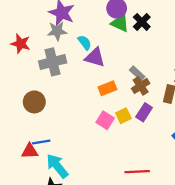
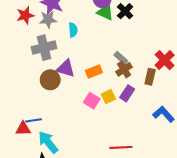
cyan semicircle: (85, 43) -> (73, 30), turned 32
red star: (21, 44) -> (25, 15), moved, turned -30
purple triangle: (95, 57) -> (66, 68), moved
brown circle: (34, 102) -> (50, 80), moved

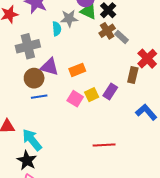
gray star: (48, 20) -> (69, 18), moved
gray rectangle: (121, 58) -> (122, 37), moved
brown cross: (124, 69) -> (107, 31), moved
blue line: (34, 120) -> (39, 97), moved

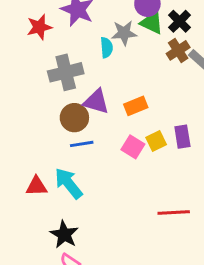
purple rectangle: (110, 92) -> (182, 137), turned -42
cyan arrow: (32, 140) -> (69, 183), moved

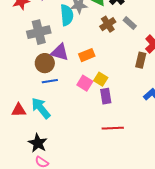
cyan semicircle: (107, 48) -> (67, 15), size x1.5
brown cross: (178, 50) -> (108, 24), moved
purple rectangle: (182, 137) -> (106, 96), moved
yellow square: (156, 141) -> (101, 79), turned -32

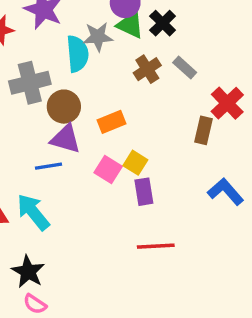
purple triangle: (60, 52) -> (66, 139), moved
brown circle: (45, 63) -> (64, 107), moved

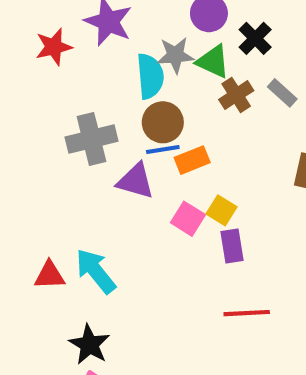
green triangle: (130, 25) -> (213, 61), moved
gray cross: (30, 83) -> (92, 139), moved
brown circle: (64, 107) -> (163, 122), moved
blue line: (49, 166) -> (163, 150), moved

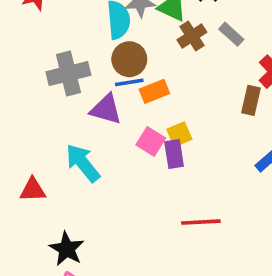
yellow square: (221, 210) -> (179, 134), turned 35
purple rectangle: (232, 246) -> (174, 154), moved
cyan arrow: (96, 271) -> (83, 163), moved

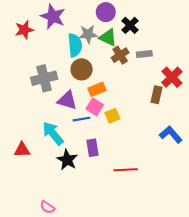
gray rectangle: (231, 34) -> (144, 54), turned -48
blue line: (129, 82) -> (82, 119), moved
pink square: (151, 142) -> (95, 107), moved
purple rectangle: (174, 154) -> (93, 148), moved
black star: (67, 249) -> (67, 160), moved

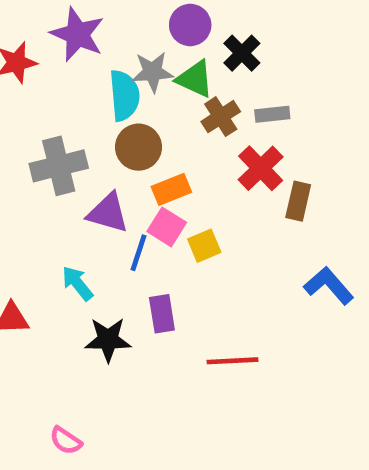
red cross: (172, 77) -> (261, 168), moved
blue line: (82, 119) -> (139, 253), turned -63
cyan arrow: (53, 133) -> (77, 283), size x0.7
black star: (67, 160) -> (108, 340), turned -30

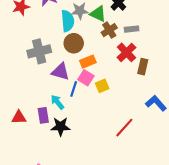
cyan arrow: (77, 283) -> (57, 102), moved
purple rectangle: (162, 314) -> (43, 115), moved
red line: (232, 361) -> (124, 128), moved, turned -45

